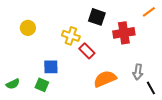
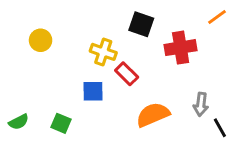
blue square: (51, 67) -> (93, 91), moved

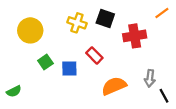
yellow circle: (41, 40) -> (30, 30), size x1.5
yellow cross: (103, 52) -> (77, 23), moved
green square: (61, 123) -> (45, 62), moved, turned 32

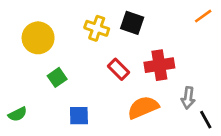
red cross: (135, 36) -> (159, 65), moved
blue square: (69, 69) -> (79, 116), moved

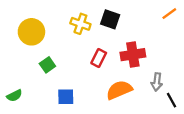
red rectangle: (119, 69) -> (99, 58), turned 72

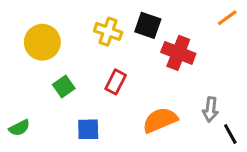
red cross: (133, 55) -> (178, 53), moved, turned 30
red rectangle: (99, 58) -> (116, 82), moved

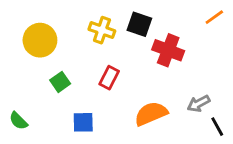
gray arrow: (210, 109) -> (198, 104), turned 55
green semicircle: (19, 128) -> (18, 121), turned 72

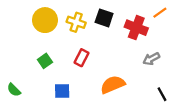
yellow circle: (40, 40) -> (45, 20), moved
red cross: (168, 50) -> (136, 28), moved
gray arrow: (198, 104) -> (151, 59), moved

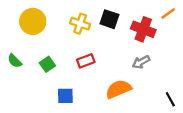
yellow circle: (45, 20) -> (33, 21), moved
red rectangle: (82, 58) -> (86, 61), turned 42
gray arrow: (151, 59) -> (141, 62), moved
green semicircle: (14, 90) -> (15, 61), moved

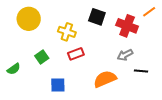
yellow cross: (80, 24) -> (67, 32), moved
green semicircle: (15, 61) -> (14, 69), moved, turned -80
black line: (170, 99) -> (141, 71), moved, turned -56

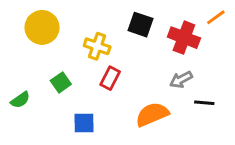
red rectangle: (76, 54) -> (110, 78), turned -42

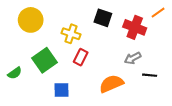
green square: (61, 82) -> (44, 60), size x1.6

